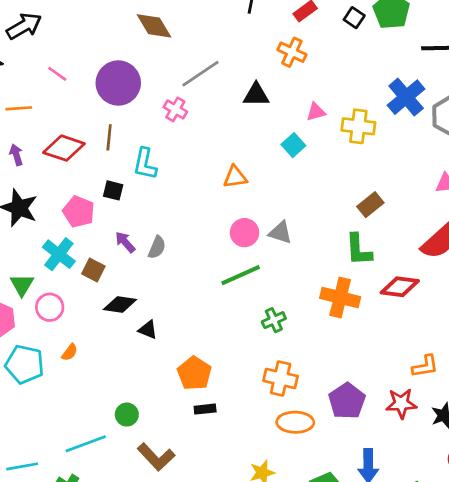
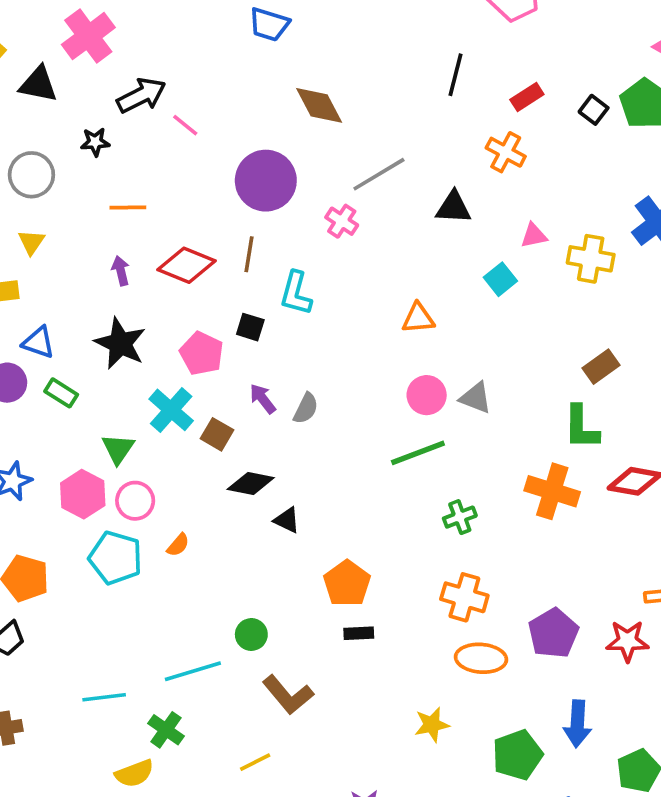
pink line: (57, 74) -> (185, 125), moved
pink circle: (50, 307) -> (135, 501), moved

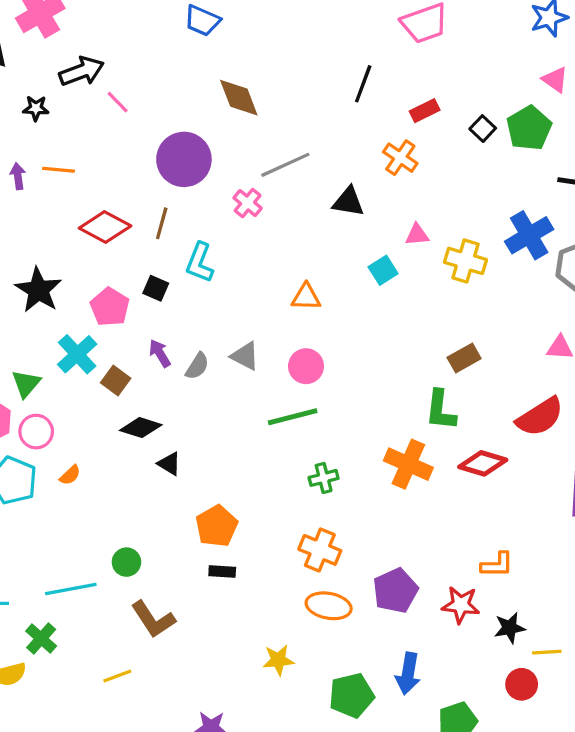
purple arrow: (121, 271) -> (18, 176), moved
gray triangle: (476, 398) -> (245, 356), moved

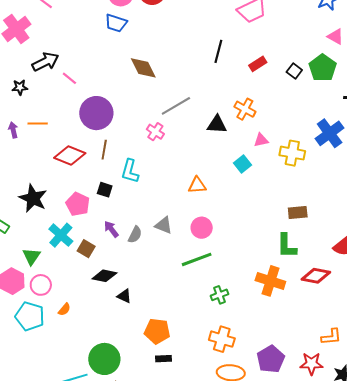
orange cross: (400, 158) -> (245, 109), moved
purple circle: (184, 159) -> (96, 113), moved
brown rectangle: (464, 358) -> (298, 213), turned 30
orange pentagon: (217, 526) -> (157, 331), turned -30
green circle: (126, 562) -> (104, 359), size x1.8

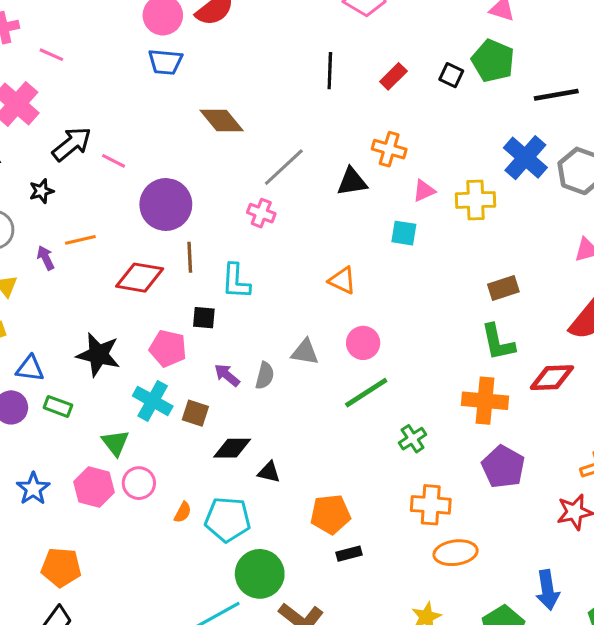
cyan square: (243, 164) -> (404, 233), turned -30
orange triangle: (197, 185) -> (342, 280), turned 42
cyan pentagon: (30, 316) -> (228, 519), moved
purple pentagon: (271, 359) -> (503, 467), moved

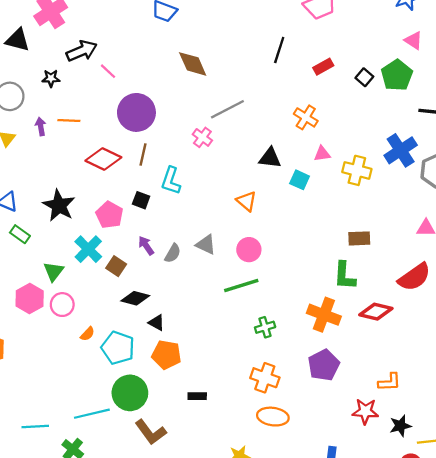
black triangle: (352, 182) -> (270, 158), moved
orange pentagon: (330, 514) -> (167, 355), moved

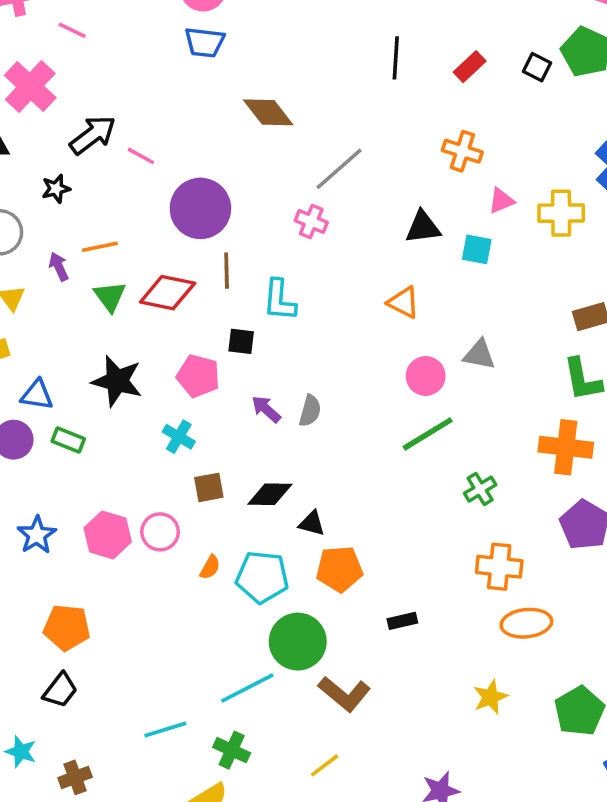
gray triangle: (206, 245) -> (479, 355), moved
cyan cross: (88, 249) -> (179, 437), size x0.7
brown square: (116, 266) -> (209, 487), moved, turned -30
green triangle: (53, 271) -> (110, 296), moved

